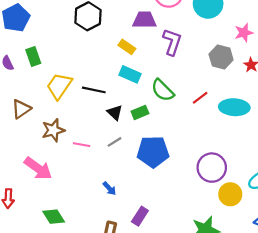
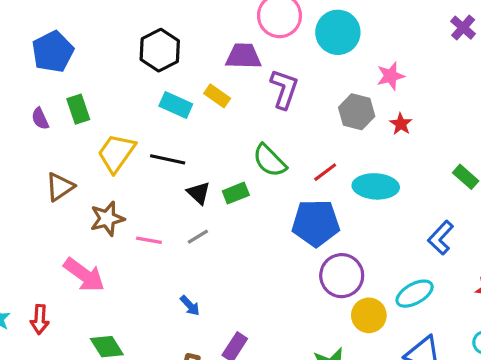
cyan rectangle: (130, 74) -> (176, 105), moved
blue pentagon: (153, 152) -> (316, 223), moved

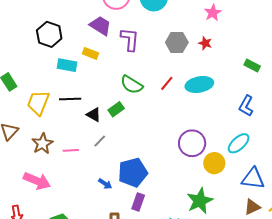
purple trapezoid: (243, 56) -> (100, 26), turned 45
pink star: (391, 76) -> (213, 13), moved
blue pentagon: (316, 223) -> (133, 172), moved

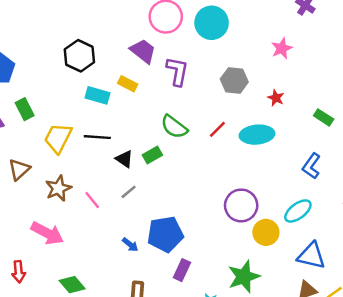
red star: (205, 43) -> (276, 98), moved
pink line: (71, 150) -> (92, 200), turned 49
purple rectangle: (138, 202) -> (182, 270), moved

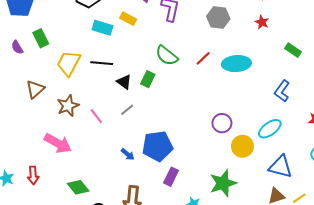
red star: (276, 98) -> (262, 22), moved
green rectangle: (152, 155) -> (148, 79), turned -35
purple circle: (241, 205) -> (222, 123), size x0.7

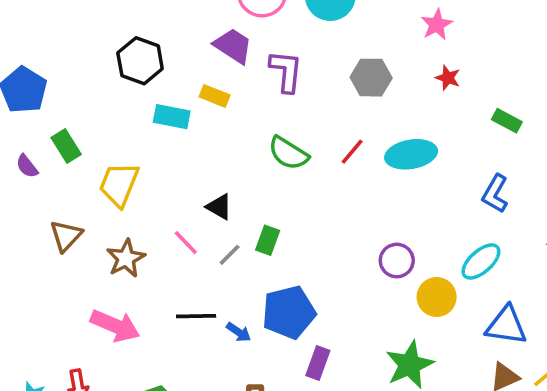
black line: (102, 63) -> (196, 316), moved
green rectangle: (148, 79) -> (268, 240), moved
pink line: (96, 116) -> (186, 243), moved

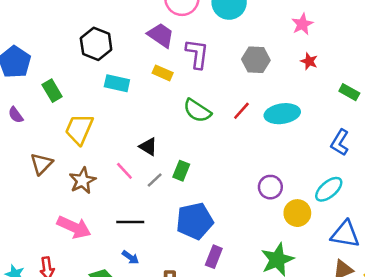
yellow rectangle: (215, 96) -> (163, 73), moved
green rectangle: (66, 146) -> (52, 91), moved
blue arrow: (239, 332) -> (130, 257), moved

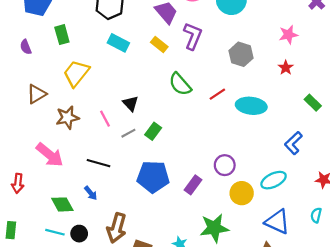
purple rectangle: (214, 257) -> (193, 185), moved

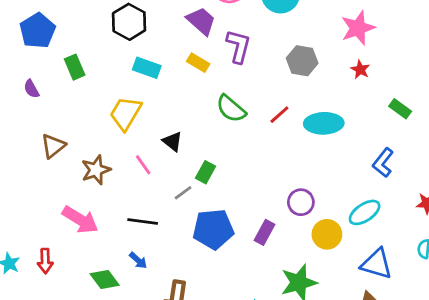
pink star: (288, 35) -> (358, 28), size x1.4
yellow trapezoid: (76, 73) -> (126, 113), moved
gray line: (128, 133) -> (183, 193), moved

